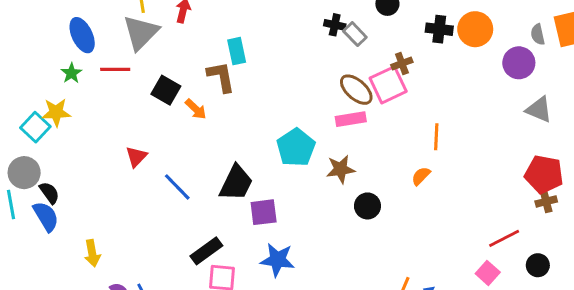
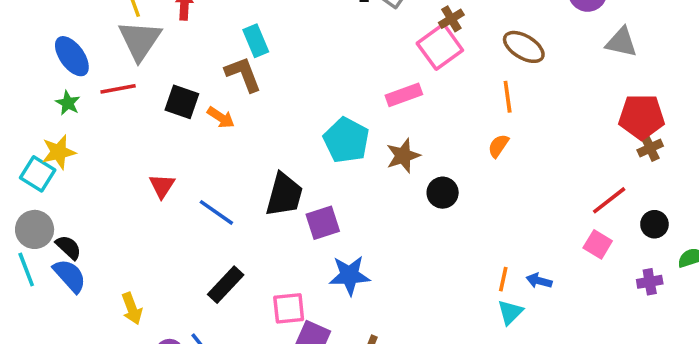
brown ellipse: (356, 90) -> (524, 47), moved
black rectangle: (206, 251) -> (226, 285), moved

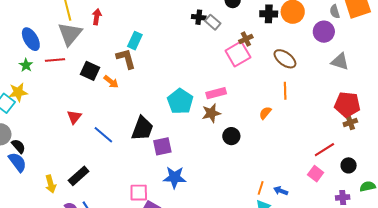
cyan rectangle: (256, 41) -> (135, 41), turned 42
pink rectangle: (404, 95) -> (216, 93), moved
orange line: (508, 97) -> (285, 91), moved
black rectangle: (226, 285) -> (79, 176), moved

